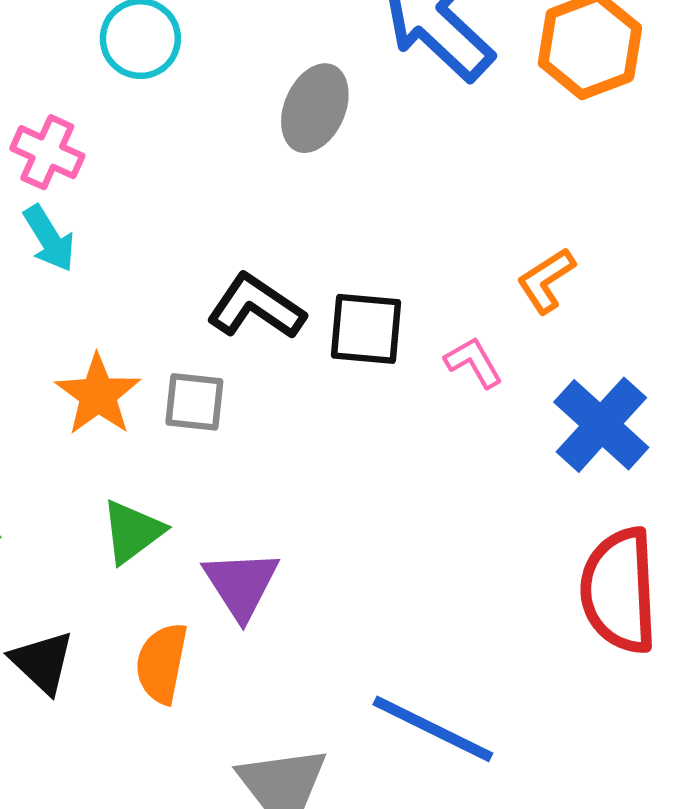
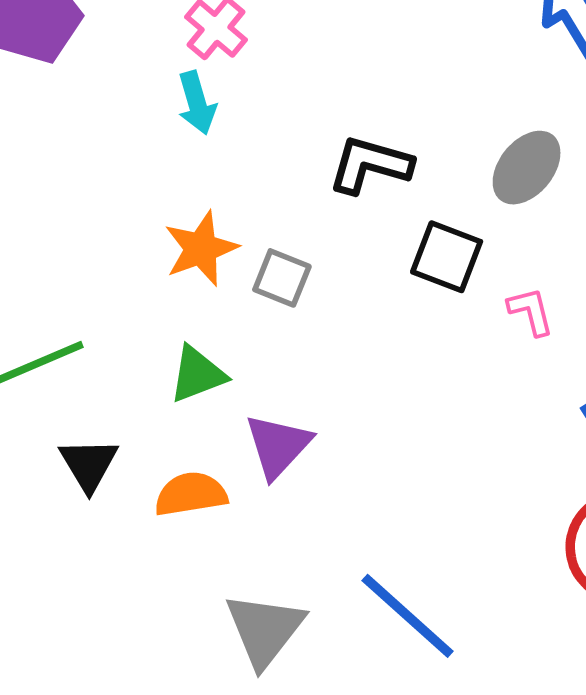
gray ellipse: (315, 108) -> (527, 168), moved
black L-shape: (256, 307) -> (370, 165), moved, turned -34
orange semicircle: (162, 663) -> (191, 494), turned 54

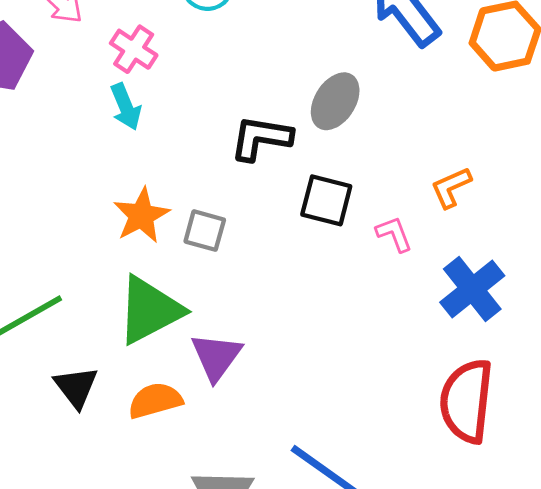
gray ellipse: (527, 168) -> (335, 101), moved
green triangle: (197, 374) -> (150, 310), size x1.6

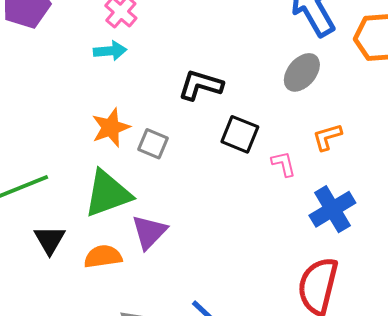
gray ellipse: (335, 101) -> (302, 72), moved
cyan arrow: (126, 107) -> (110, 51), turned -80

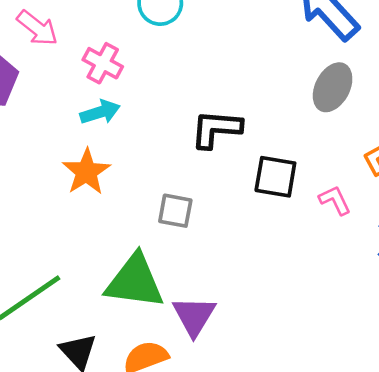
orange star: (111, 128) -> (86, 172), moved
green triangle: (108, 194) -> (135, 282), turned 40

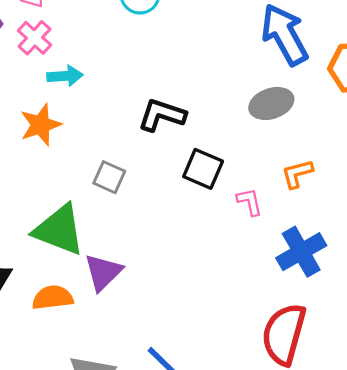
pink cross: (103, 63) -> (35, 38), moved
gray ellipse: (333, 87) -> (271, 104), turned 30

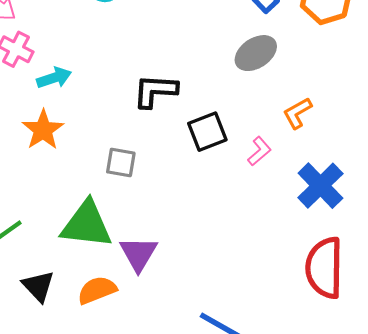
black square: (203, 169) -> (207, 132), turned -30
pink L-shape: (250, 202) -> (259, 151), turned 76

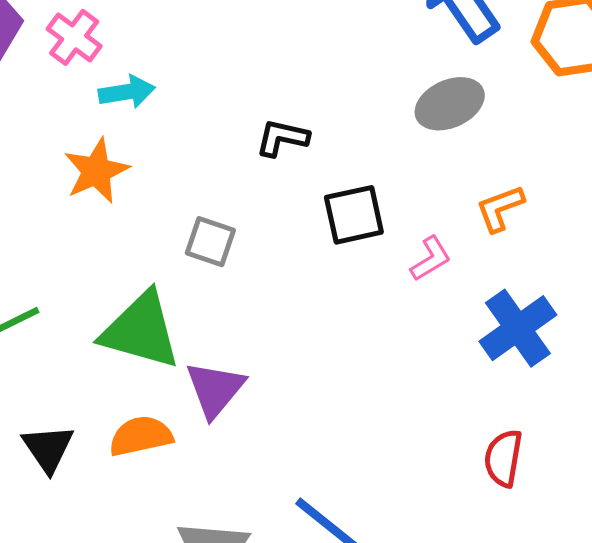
black L-shape: (155, 91) -> (282, 138), size x0.7
red semicircle: (324, 268) -> (503, 458), size x0.6
black triangle: (38, 286) -> (48, 448), moved

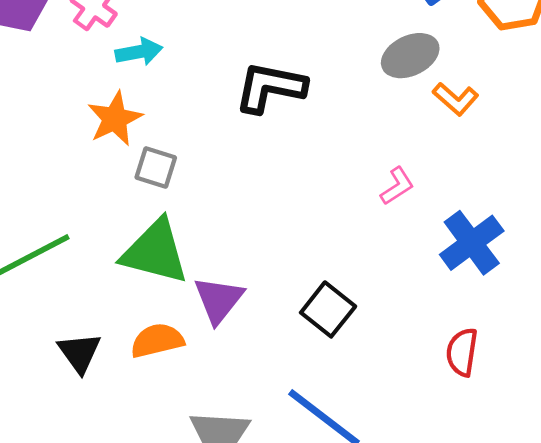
black L-shape: (282, 138) -> (270, 87), size x1.6
orange L-shape: (500, 208) -> (455, 99), moved, turned -117
black square: (354, 215) -> (328, 309), moved, turned -38
gray square: (210, 242) -> (156, 167), moved

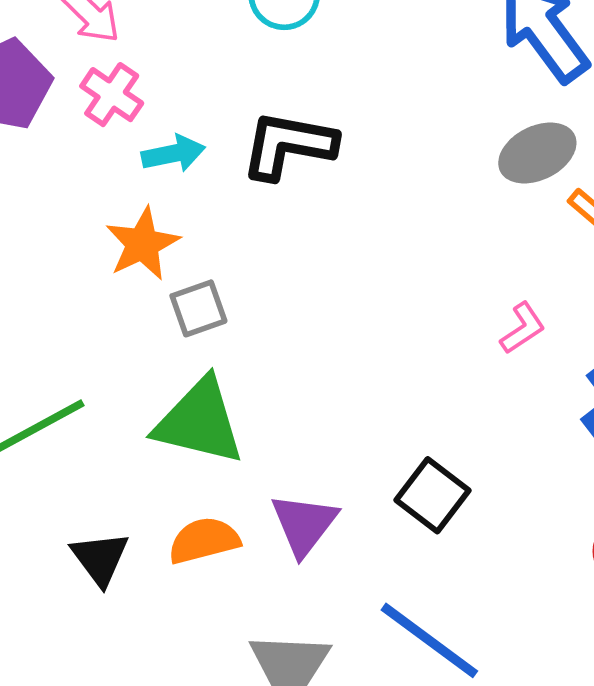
black L-shape: (270, 87) -> (288, 145), moved
gray square: (156, 167) -> (198, 308), turned -36
purple triangle: (219, 300) -> (304, 524), moved

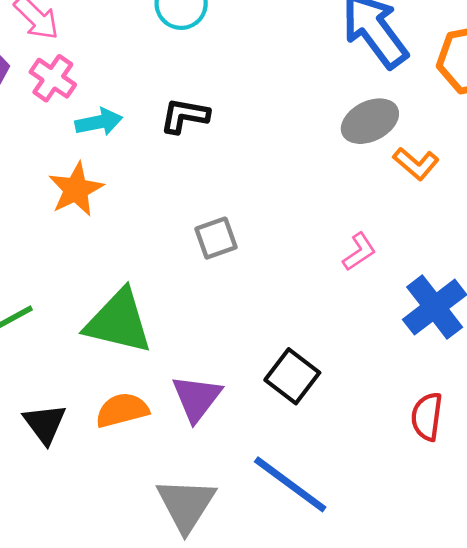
black L-shape: (288, 145) -> (185, 116), size x0.7
gray square: (198, 308) -> (216, 238), moved

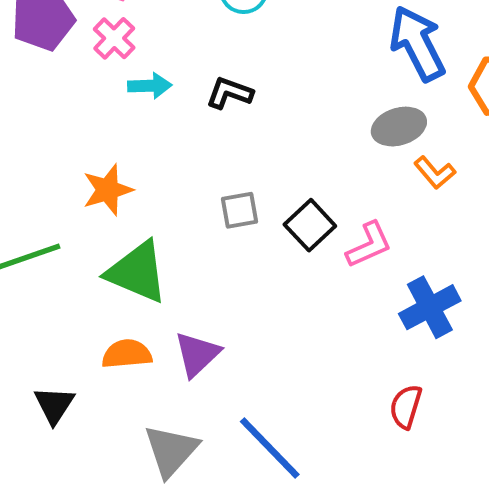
orange star: (76, 189) -> (108, 190), moved
pink L-shape: (359, 252) -> (369, 245), size x1.4
black square: (292, 376) -> (310, 225), moved
black triangle: (45, 424) -> (54, 405), moved

